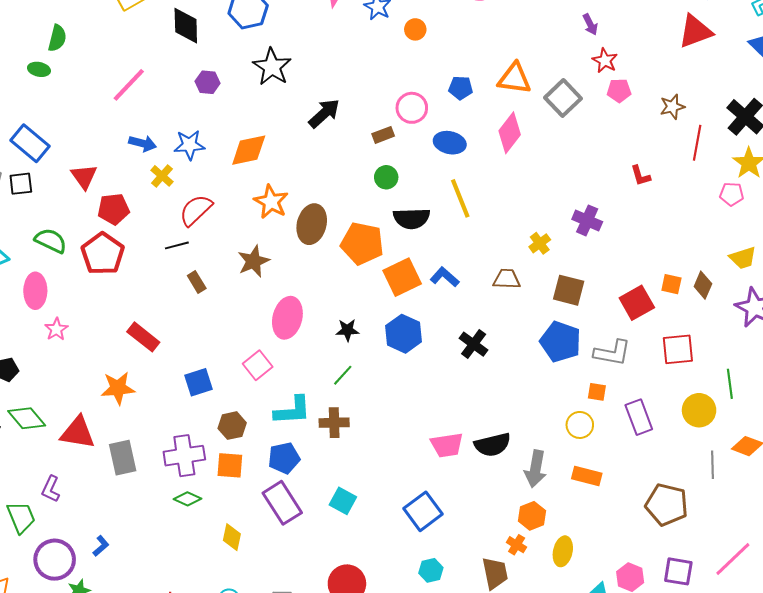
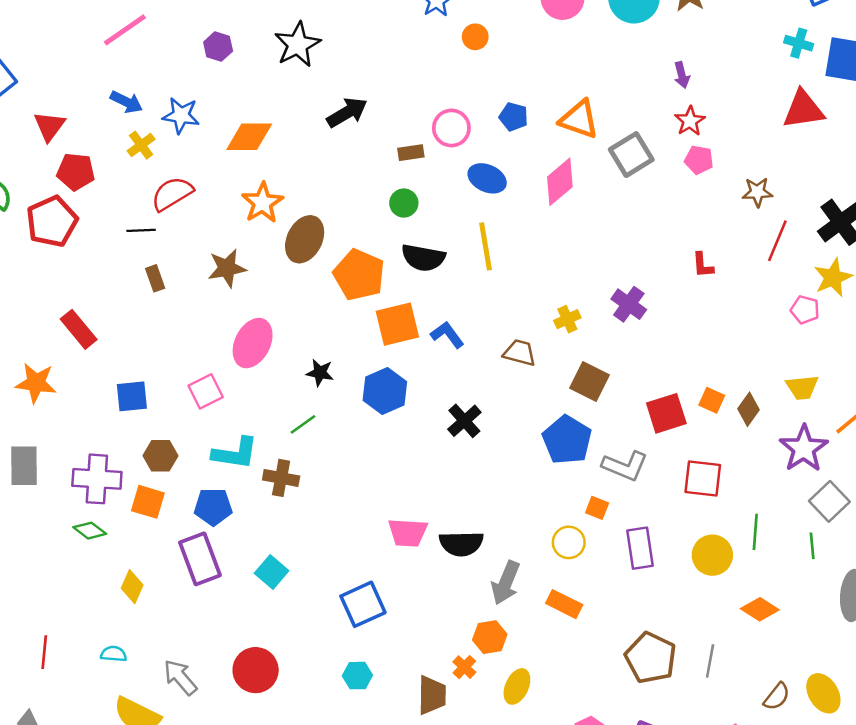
gray line: (712, 465) -> (710, 661), moved

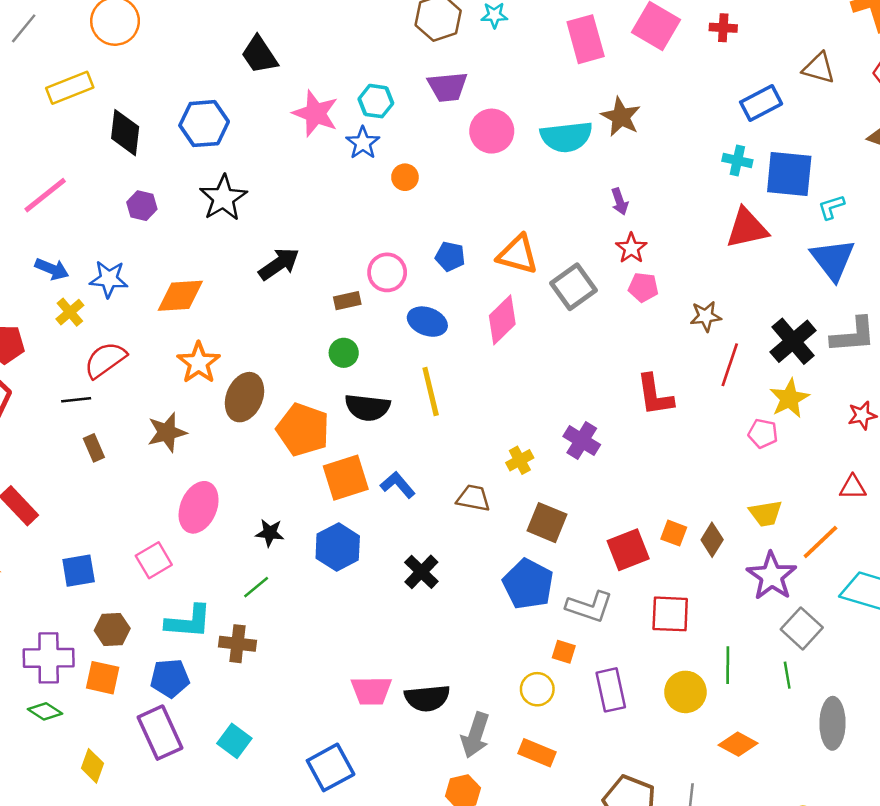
red L-shape: (703, 265) -> (655, 395), size x1.6

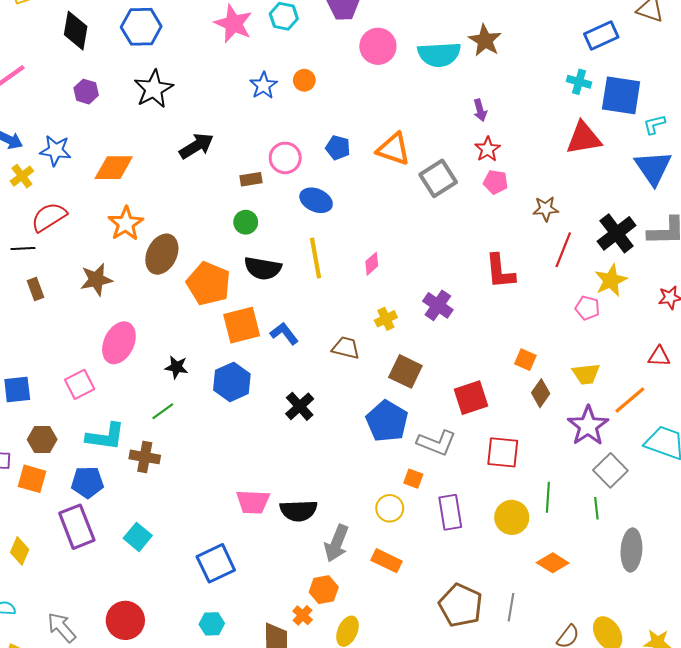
blue star: (363, 143) -> (263, 85), moved
pink diamond: (502, 320) -> (372, 264), moved, size x0.6
orange square: (674, 533) -> (525, 360), moved

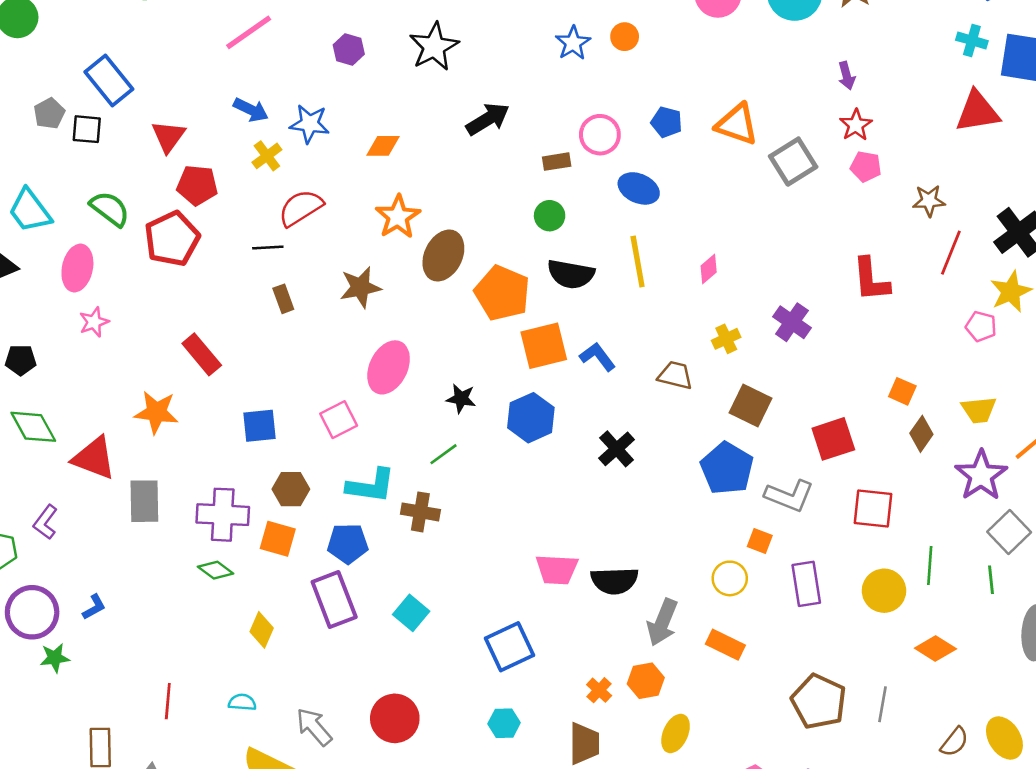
orange diamond: (114, 168) -> (383, 146), size x0.7
orange cross: (303, 615) -> (599, 690), moved

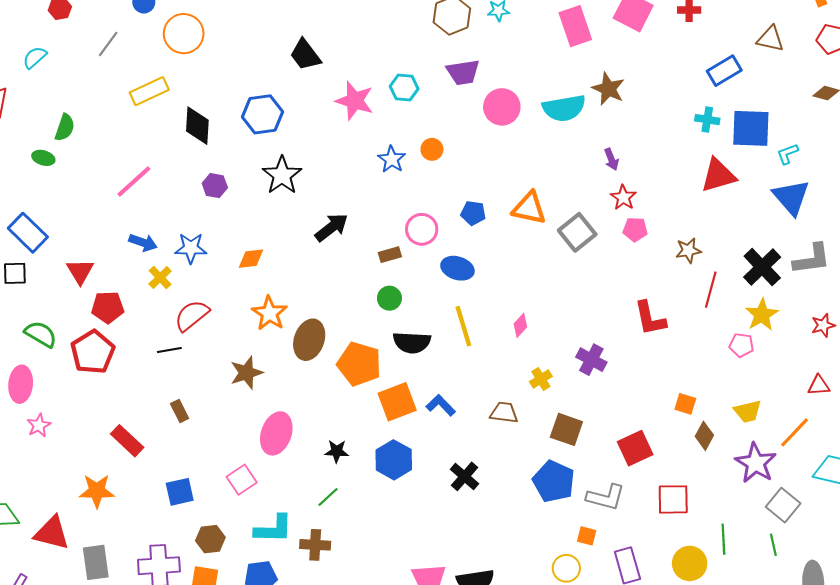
brown rectangle: (283, 299) -> (180, 411), moved

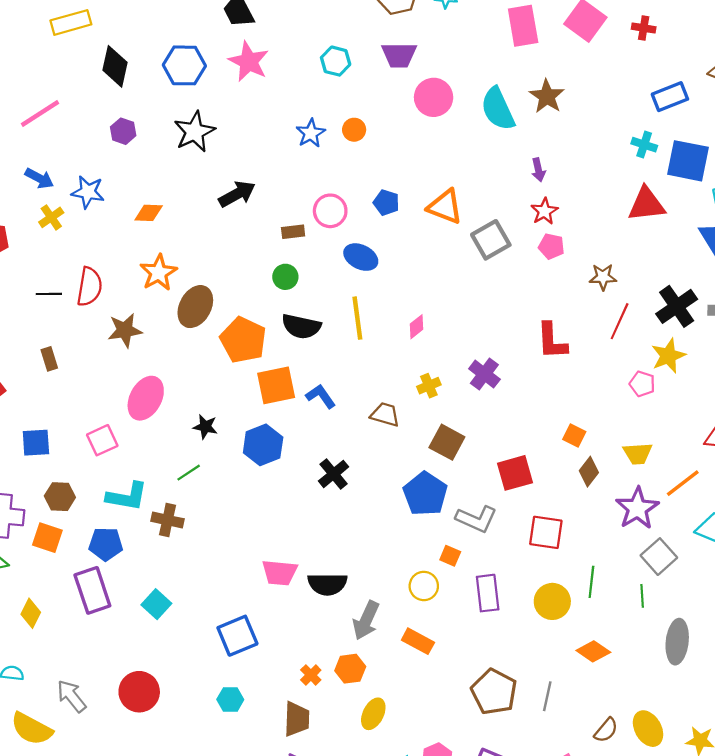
pink star: (355, 101) -> (249, 62), moved
cyan semicircle: (564, 108) -> (498, 109), turned 66
red semicircle: (192, 315) -> (89, 287), moved, turned 129

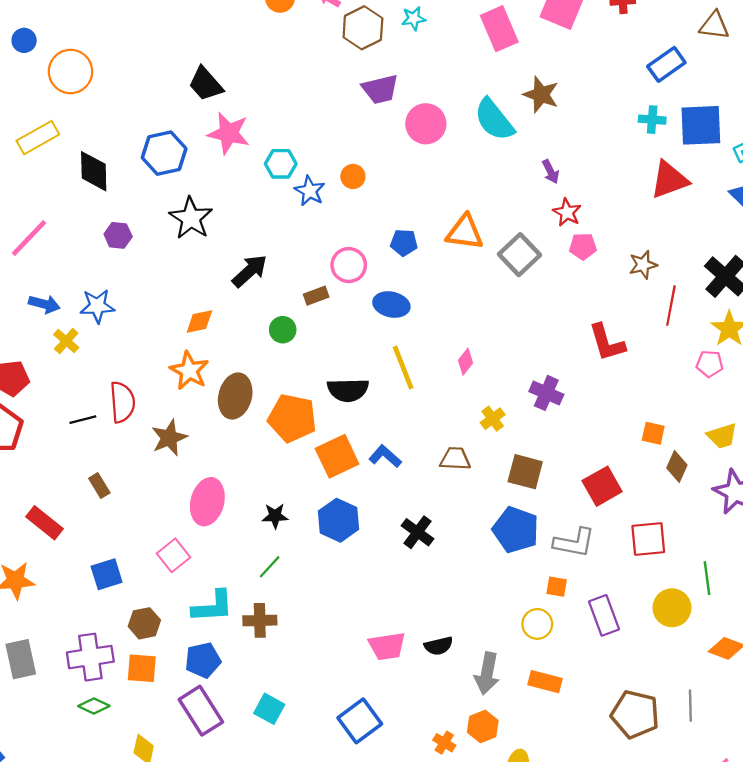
cyan hexagon: (336, 61) -> (281, 164), moved
orange diamond: (149, 213) -> (199, 322), moved
green circle: (285, 277) -> (283, 330), moved
black semicircle: (327, 584) -> (439, 646), size x0.7

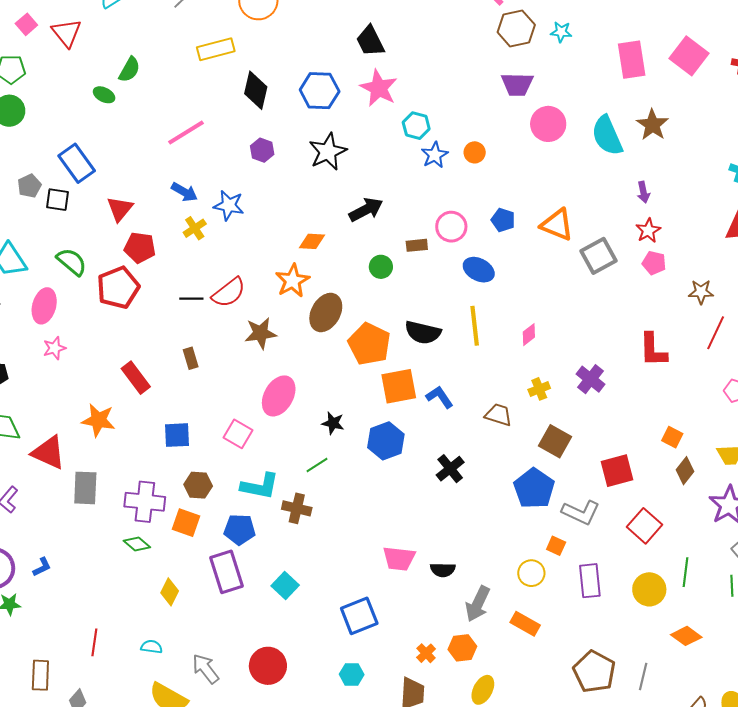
red semicircle: (122, 402) -> (229, 293), turned 42
red square: (648, 539) -> (644, 526), turned 32
pink square: (173, 555) -> (238, 434), turned -36

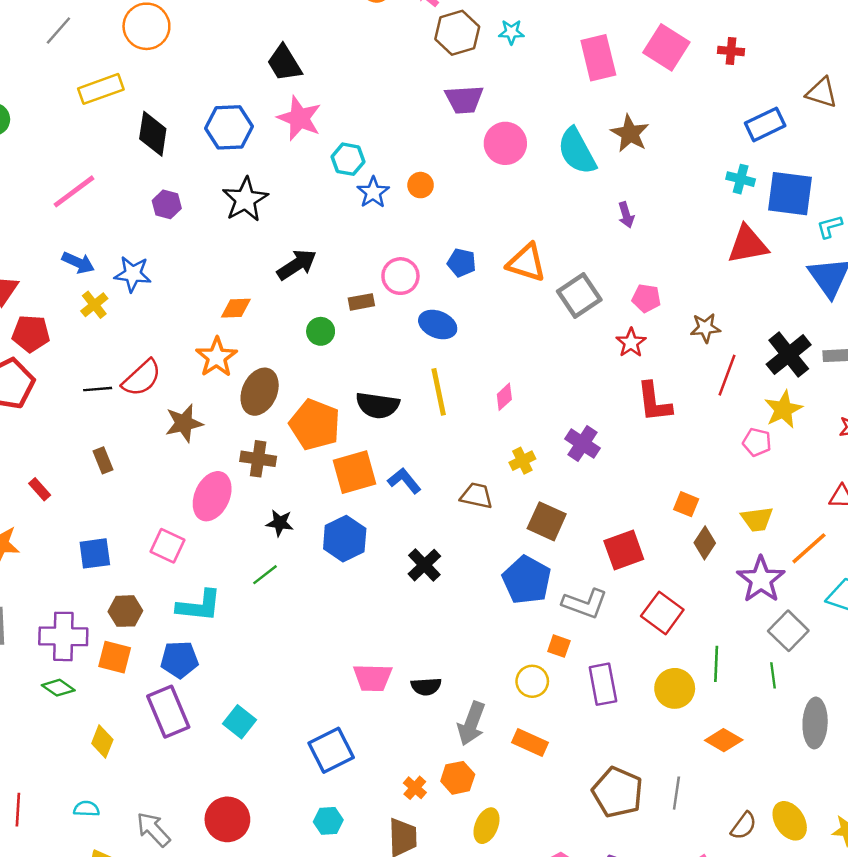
red star: (648, 231) -> (631, 343), moved
red rectangle: (136, 378) -> (40, 489), size x0.6
brown cross: (297, 508) -> (258, 459), moved

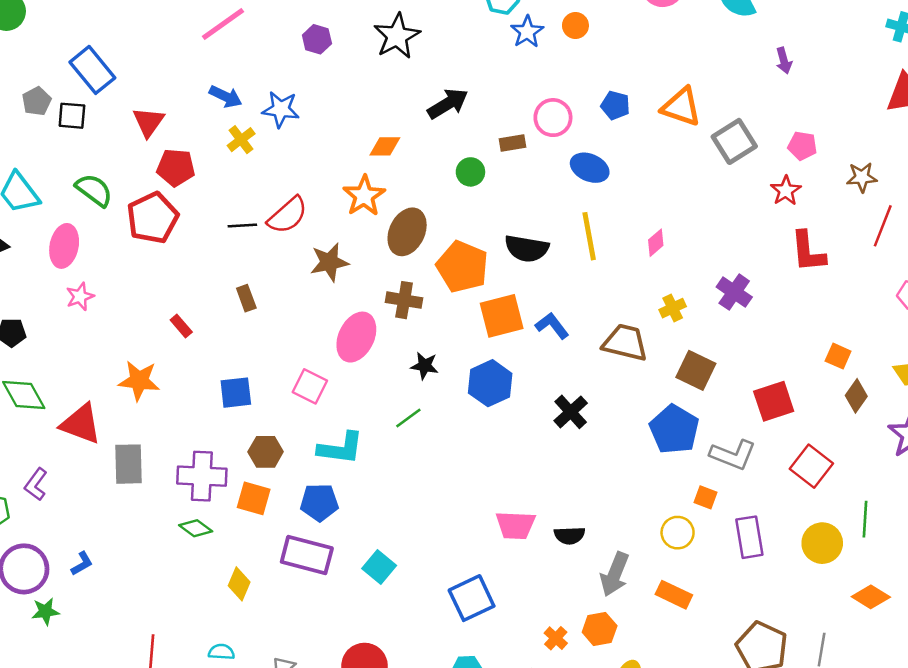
brown trapezoid: (476, 496) -> (625, 343), size x1.4
purple rectangle: (168, 712) -> (307, 555), turned -54

